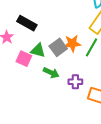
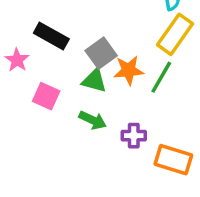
gray square: (58, 47) -> (101, 53), moved
green triangle: (38, 50) -> (94, 81), moved

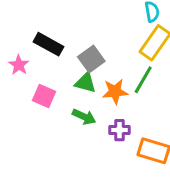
orange star: (129, 70) -> (115, 92), moved

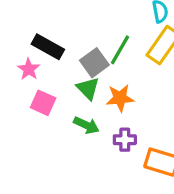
pink star: (19, 65) -> (29, 69), moved
green line: (143, 80) -> (120, 50), moved
green triangle: (85, 83) -> (88, 88), turned 30

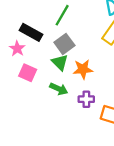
green line: (120, 50) -> (62, 15), moved

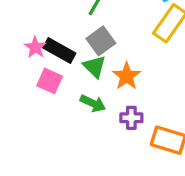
black rectangle: (31, 32) -> (59, 50), moved
orange star: (83, 69) -> (127, 76), turned -30

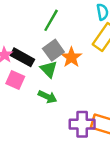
orange star: (127, 76) -> (71, 57), moved
purple cross: (131, 118) -> (82, 124), moved, size x1.5

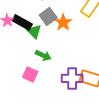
green triangle: (49, 69) -> (34, 31), moved
pink square: (15, 80) -> (30, 74), moved

